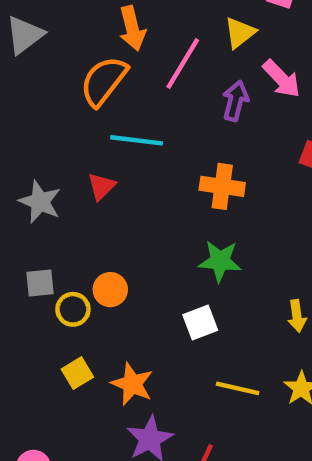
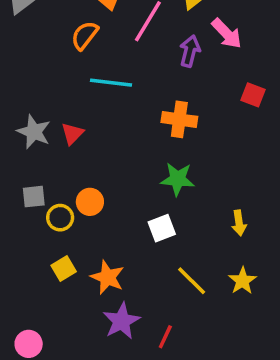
orange semicircle: (104, 81) -> (85, 35), size x0.7
red triangle: (101, 186) -> (72, 133), moved
yellow line: (238, 388) -> (192, 281), turned 32

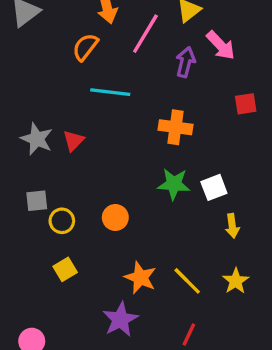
red square: (253, 95) -> (246, 104), turned -30
orange circle: (90, 202) -> (115, 217), moved
white square: (162, 228) -> (214, 187), moved
orange star: (107, 277) -> (140, 278), moved
red line: (165, 337) -> (189, 334), moved

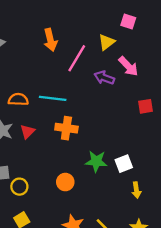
orange semicircle: (85, 47) -> (18, 99), moved, turned 54
purple arrow: (186, 62) -> (104, 78), turned -84
orange cross: (175, 127) -> (66, 128), moved
orange circle: (115, 217) -> (65, 182), moved

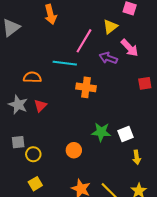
orange arrow: (50, 40) -> (51, 14), moved
cyan line: (53, 98) -> (65, 63), moved
orange cross: (66, 128) -> (86, 87), moved

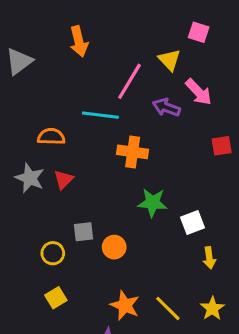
yellow triangle: (110, 27) -> (169, 60), turned -35
green star: (101, 132) -> (153, 203), moved
gray square: (18, 142) -> (83, 232), moved

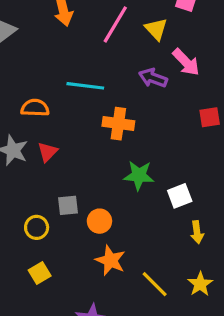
pink line: (130, 81) -> (115, 24), moved
orange star: (125, 305) -> (110, 260), moved

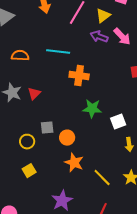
yellow triangle: (156, 29) -> (103, 16), turned 35
purple arrow: (153, 78) -> (99, 37), moved
orange semicircle: (35, 108) -> (20, 56), moved

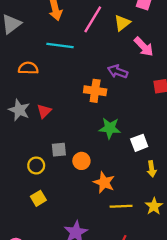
purple arrow: (99, 37) -> (118, 72), moved
cyan line: (58, 52) -> (60, 45), moved
orange star: (74, 163) -> (104, 182), moved
yellow line: (102, 178) -> (121, 206), turned -48

